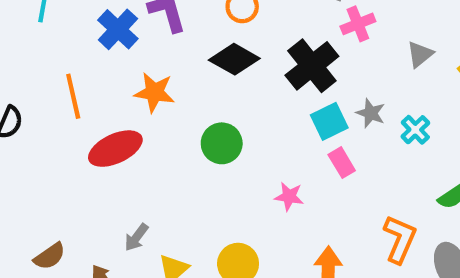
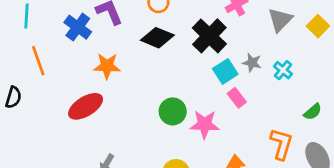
gray triangle: (420, 54) -> (280, 20), size x1.4
orange line: (73, 96) -> (38, 61), moved
green circle: (222, 143) -> (173, 111), moved
pink star: (289, 196) -> (205, 124), size x1.5

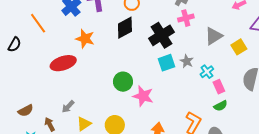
black diamond: (157, 38) -> (125, 28), turned -65
orange line: (38, 61) -> (38, 23), turned -30
pink rectangle: (237, 98) -> (219, 87), moved

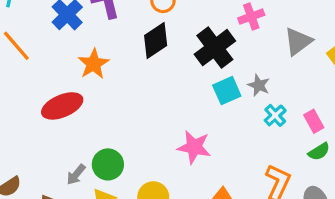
orange star: (85, 39) -> (94, 64), turned 30
cyan cross: (207, 72) -> (275, 115), moved
green circle: (123, 82) -> (108, 164), moved

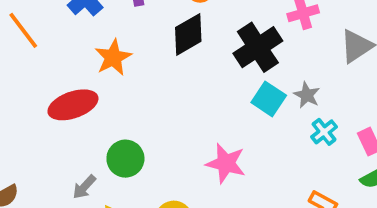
cyan square: (227, 91) -> (269, 99), turned -36
green circle: (108, 164) -> (125, 159), moved

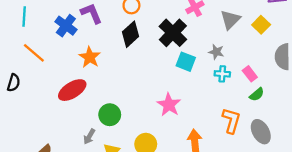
gray star: (307, 95) -> (216, 52), moved
cyan cross: (324, 132) -> (222, 74), turned -35
pink star: (226, 163) -> (169, 105), turned 30

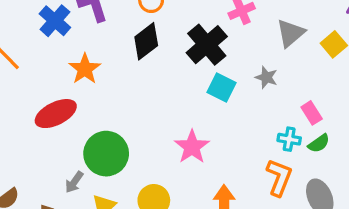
cyan cross: (222, 74) -> (289, 139), moved
green circle: (110, 115) -> (106, 154), size x1.4

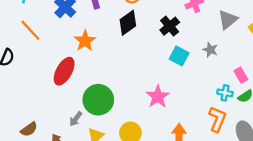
black cross: (207, 45) -> (170, 26), size x0.7
red ellipse: (56, 114) -> (64, 71), turned -36

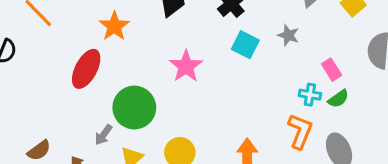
pink star: (158, 96) -> (186, 66), moved

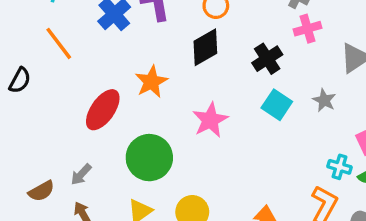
orange star: (114, 26) -> (151, 82), moved
gray arrow: (104, 135) -> (81, 174), moved

